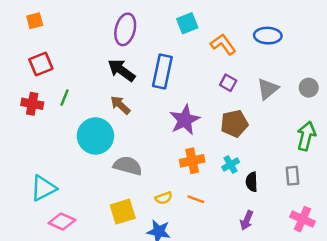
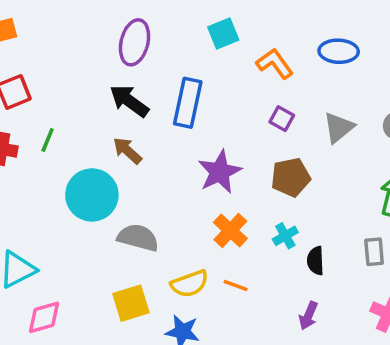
orange cross: (192, 161) -> (230, 230), turned -35
yellow semicircle: (164, 198) -> (190, 284), size x1.5
pink diamond: (62, 222) -> (44, 317), turned -40

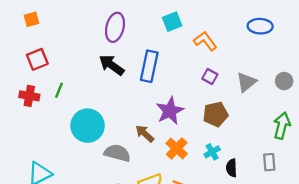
blue ellipse: (339, 51) -> (260, 26), moved
brown arrow: (127, 151) -> (145, 134), moved

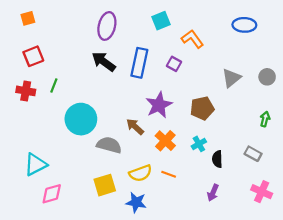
purple square: (210, 76) -> (174, 64), moved
green arrow: (282, 126) -> (265, 119), size x0.6
gray rectangle: (269, 162) -> (253, 154), turned -56

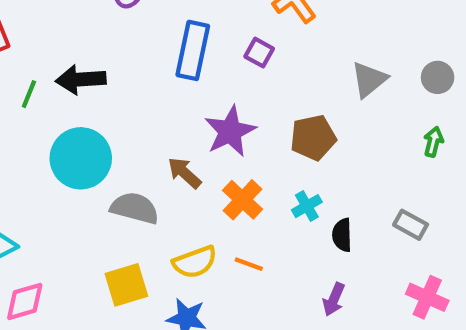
black arrow: (104, 62) -> (81, 79), moved, turned -40
green arrow: (265, 119) -> (433, 142), moved

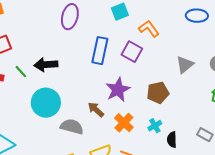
purple square: (259, 53) -> (132, 52), size x1.5
green line: (29, 94) -> (21, 72), turned -64

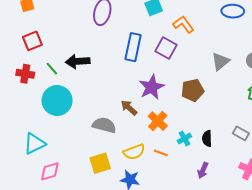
cyan circle: (46, 103) -> (57, 100), moved
cyan cross: (155, 126) -> (184, 139), moved

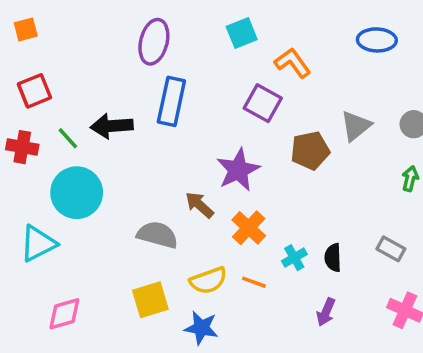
blue rectangle: (133, 47) -> (171, 101), moved
brown pentagon: (193, 90) -> (310, 151), moved
cyan triangle: (34, 144) -> (38, 244), moved

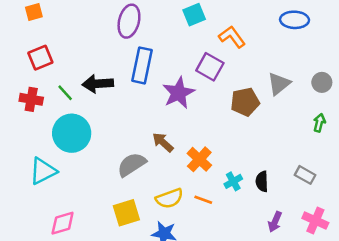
purple star: (238, 170) -> (179, 93), moved
gray semicircle: (157, 235) -> (132, 164), turned -48
purple arrow: (326, 312) -> (275, 222), moved

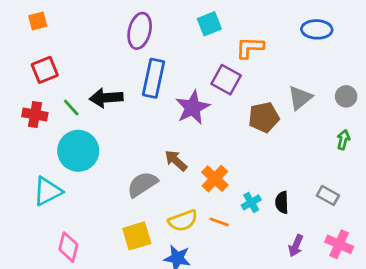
orange L-shape: (232, 37) -> (250, 48), turned -52
pink diamond: (63, 223) -> (68, 247), turned -60

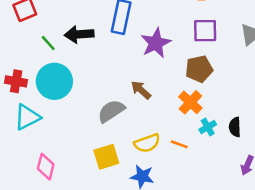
purple square: (226, 80) -> (205, 31), moved, turned -30
red cross: (35, 115) -> (16, 81), moved
brown pentagon: (264, 117) -> (199, 69), moved
orange cross: (215, 179) -> (190, 102), moved

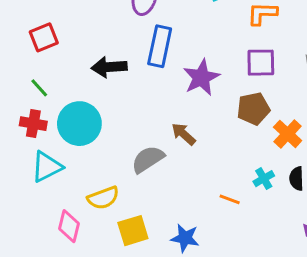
green line: (48, 43) -> (39, 88), moved
orange cross: (190, 102) -> (288, 134), moved
yellow semicircle: (147, 143) -> (103, 198), moved
yellow square: (106, 157) -> (133, 231), moved

